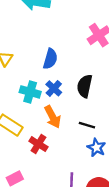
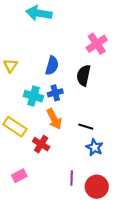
black semicircle: (85, 86) -> (84, 75), moved
blue cross: (54, 88) -> (55, 93), turned 32

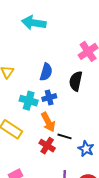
black line: (86, 127) -> (65, 136), moved
red cross: (41, 144) -> (47, 146), moved

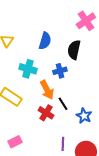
blue cross: (49, 98) -> (60, 71), moved
black line: (65, 136) -> (63, 104), turned 40

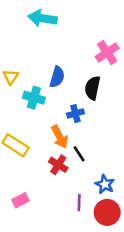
cyan cross: (28, 69) -> (34, 98), moved
blue star: (84, 116) -> (105, 184), moved

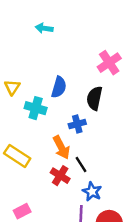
cyan arrow: (42, 18) -> (44, 28), size x0.6
blue star: (105, 184) -> (92, 192), moved

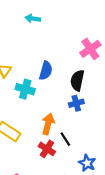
blue cross: (77, 124) -> (76, 103), moved
orange arrow: (61, 147) -> (48, 124), turned -138
blue star: (92, 192) -> (87, 163), moved

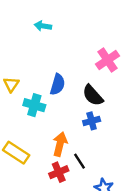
black semicircle: (77, 80) -> (93, 95), turned -54
red cross: (47, 149) -> (59, 172), turned 35

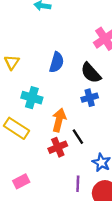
cyan cross: (34, 105) -> (32, 98), moved

